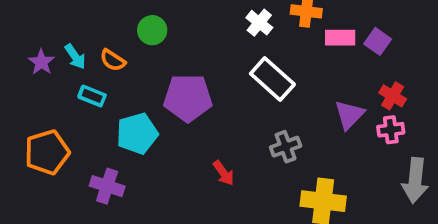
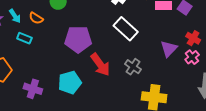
pink cross: (391, 130) -> (192, 57), turned -32
cyan pentagon: (137, 133) -> (70, 82), moved
gray cross: (286, 147) -> (133, 67), turned -35
red arrow: (224, 173) -> (100, 65), moved, size x1.6

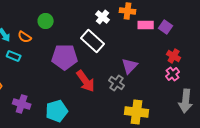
white rectangle: (126, 29) -> (93, 41), moved
purple triangle: (169, 49) -> (130, 66), moved
cyan pentagon: (70, 82) -> (57, 111), moved

